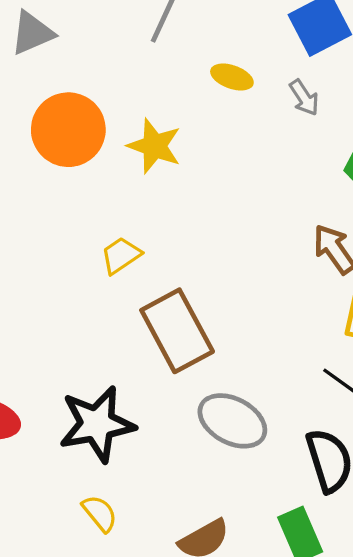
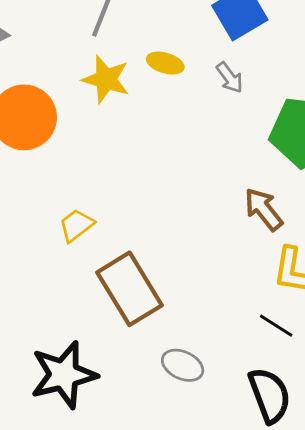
yellow star: (154, 146) -> (106, 79), moved
gray ellipse: (232, 421) -> (183, 365), size x0.7

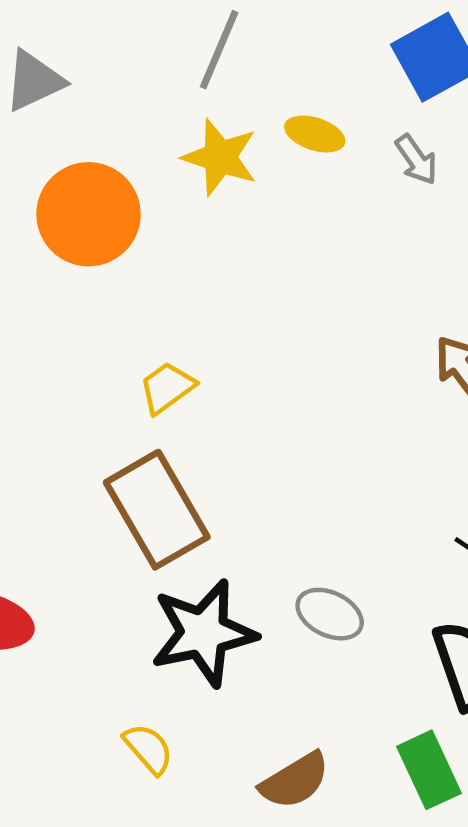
brown rectangle: (129, 289) -> (157, 510), moved
black star: (64, 375) -> (203, 633), moved

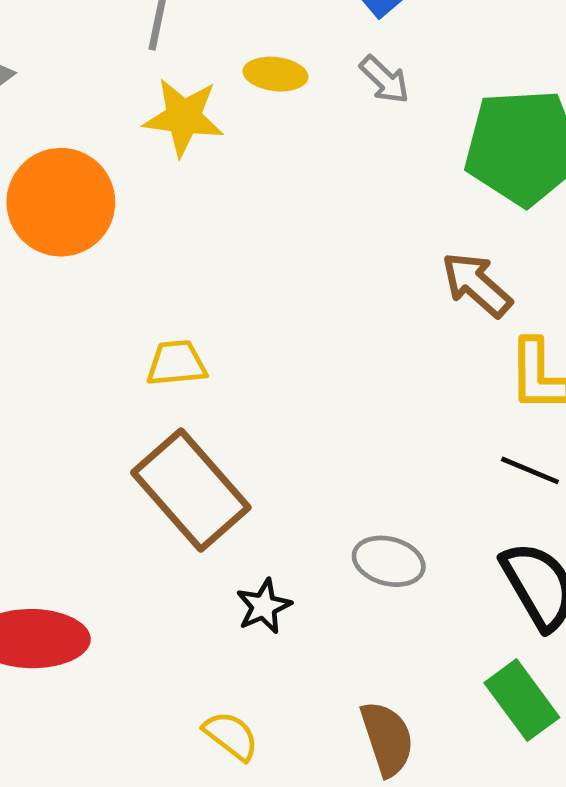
yellow trapezoid: (167, 388) -> (176, 363), turned 42
black star: (203, 633) -> (264, 606), size x0.5
brown semicircle: (295, 781) -> (387, 739), turned -66

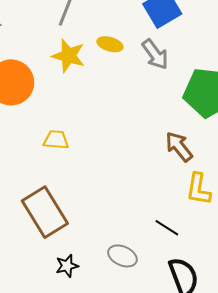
gray arrow: (385, 80) -> (155, 54), size x1.4
yellow trapezoid: (176, 363) -> (56, 140), moved
black line: (530, 470) -> (167, 228), moved

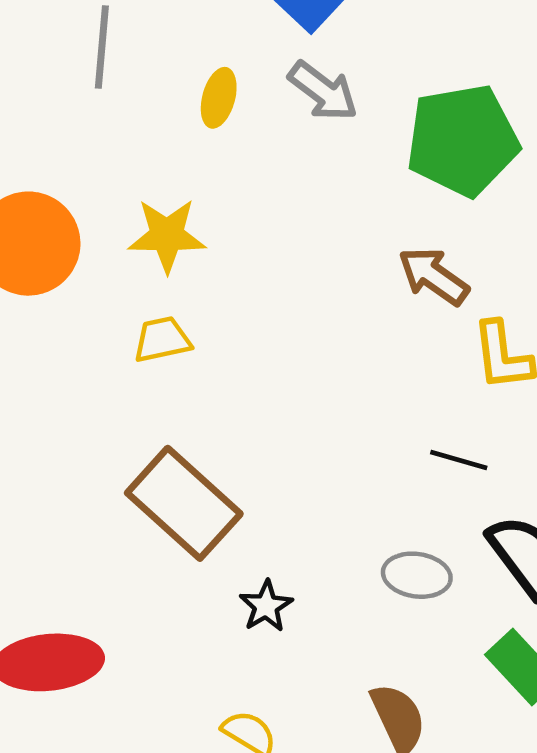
yellow ellipse: (110, 44) -> (219, 98), turned -75
yellow star: (68, 56) -> (167, 235), moved
gray ellipse: (122, 256) -> (417, 575), moved

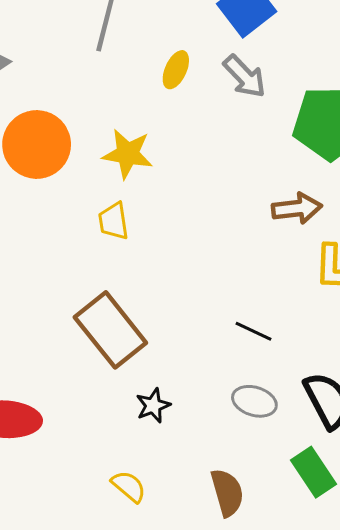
brown arrow: (433, 276) -> (297, 208), turned 129
yellow trapezoid: (162, 340) -> (114, 221), turned -96
black line: (459, 460) -> (254, 331), moved

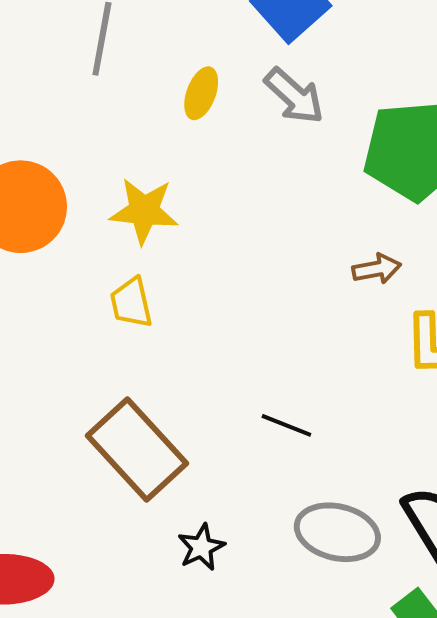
brown arrow: (297, 208) -> (377, 269), size x0.7
black line: (254, 331) -> (286, 425), moved
gray ellipse: (254, 401) -> (337, 532), size x1.4

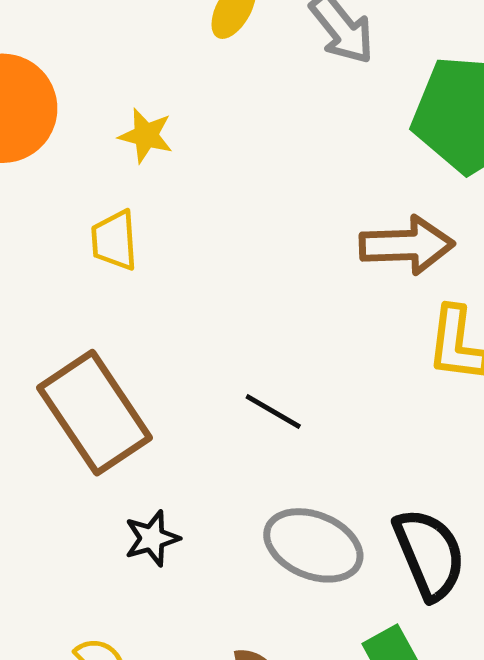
yellow star: (144, 211) -> (146, 135), size x0.7
brown arrow: (377, 269) -> (407, 245), size x1.6

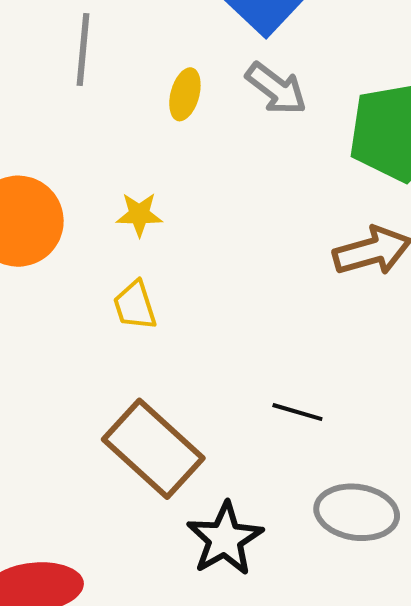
black star: (152, 538) -> (225, 539), size x1.6

